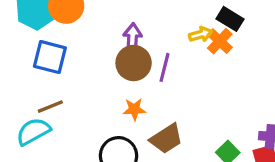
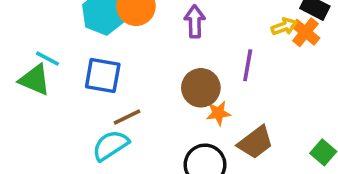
purple arrow: (133, 38) -> (195, 22), moved
blue square: (50, 57) -> (103, 76), moved
brown circle: (134, 63) -> (201, 88), moved

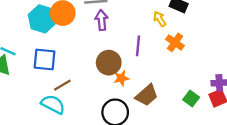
yellow arrow: (284, 26) -> (160, 19), turned -98
orange cross: (305, 32) -> (175, 42), moved
cyan semicircle: (111, 145) -> (53, 104), turned 65

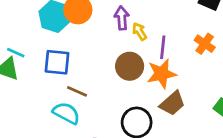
yellow arrow: (160, 19) -> (140, 31), moved
orange star: (121, 78) -> (162, 74), moved, size x1.6
brown line: (62, 85) -> (77, 91), turned 54

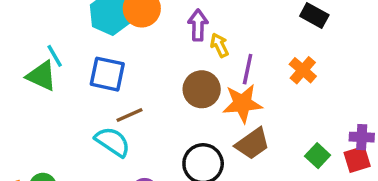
cyan line: (16, 53) -> (55, 56), turned 30
brown line: (77, 91) -> (129, 115), turned -54

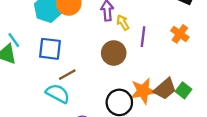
orange star: (242, 103) -> (143, 91), moved
brown trapezoid: (252, 144) -> (165, 89), moved
green square: (318, 156) -> (183, 90), moved

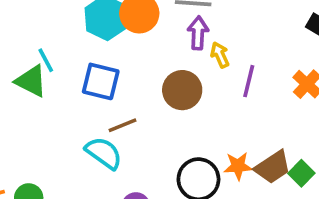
brown circle: (114, 53) -> (182, 90), moved
orange star: (143, 91) -> (238, 166), size x0.7

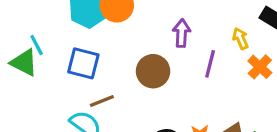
purple arrow: (198, 33) -> (182, 33), moved
yellow arrow: (220, 55) -> (241, 38), moved

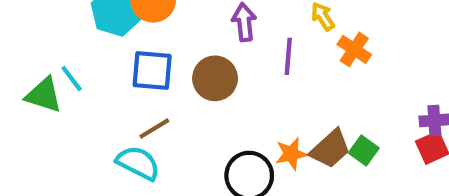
cyan line: (37, 45) -> (72, 78), moved
blue square: (83, 63) -> (152, 70), moved

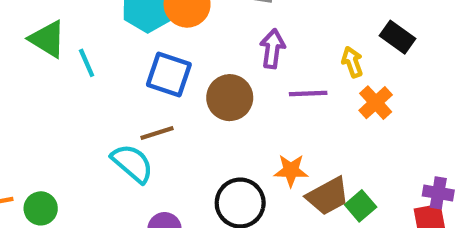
purple line: (288, 56) -> (308, 93), turned 69
green triangle: (44, 95) -> (47, 39), moved
orange star: (291, 154) -> (291, 170), moved

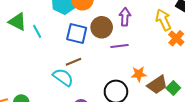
yellow arrow: (352, 62) -> (163, 20), size x1.5
purple line: (308, 93) -> (120, 46), moved
brown circle: (230, 98) -> (102, 27), moved

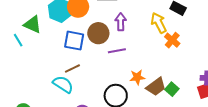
green triangle: (17, 22) -> (33, 24), moved
cyan line: (37, 31) -> (18, 40), moved

